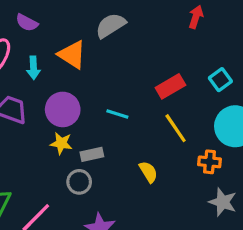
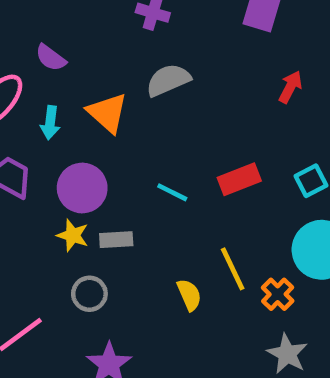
cyan line: (117, 114) -> (172, 192), moved
yellow line: (176, 128) -> (233, 269), moved
gray rectangle: (92, 154) -> (116, 240), moved
orange cross: (210, 162) -> (278, 294), turned 30

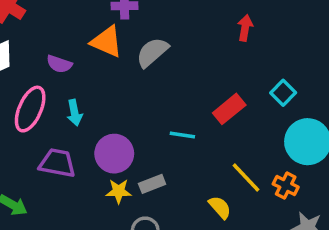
orange triangle: (107, 113) -> (107, 42), moved

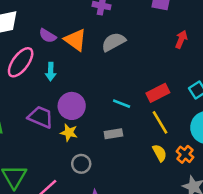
orange triangle: (107, 42) -> (75, 40), moved
purple trapezoid: (57, 163) -> (40, 117), moved
yellow line: (246, 177) -> (160, 122), moved
gray rectangle: (152, 184) -> (113, 134), moved
yellow semicircle: (220, 207) -> (160, 153), moved

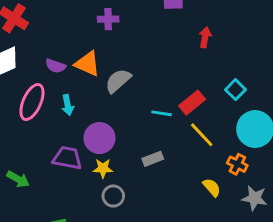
gray semicircle: (114, 42) -> (118, 81), moved
cyan line: (122, 104) -> (162, 113), moved
yellow semicircle: (160, 153) -> (212, 187), moved
gray circle: (81, 164) -> (113, 196), moved

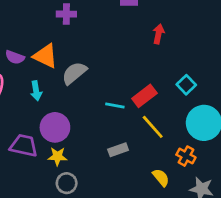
cyan arrow: (68, 105) -> (36, 91), moved
gray rectangle: (153, 159) -> (118, 150), moved

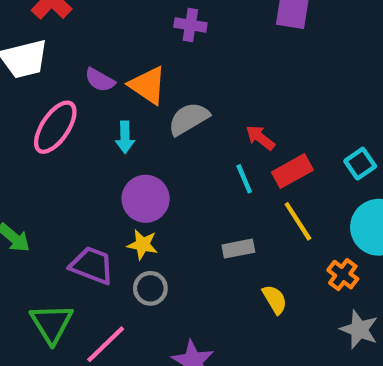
red arrow: (158, 34) -> (260, 138), moved, turned -72
cyan line: (115, 105) -> (244, 179), turned 48
purple trapezoid: (24, 146) -> (92, 265), moved
yellow semicircle: (161, 178) -> (275, 299), moved

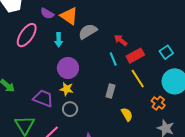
gray rectangle: (238, 249) -> (110, 91), turned -64

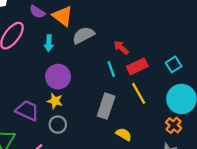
gray rectangle: (110, 91) -> (106, 106), size x1.5
orange cross: (158, 103) -> (174, 125), moved
yellow semicircle: (127, 114) -> (124, 134), turned -32

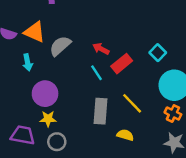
yellow line: (139, 93) -> (132, 103), moved

